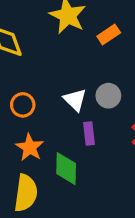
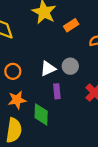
white triangle: (75, 100) -> (48, 69), turned 49
orange star: (30, 147) -> (17, 100), turned 30

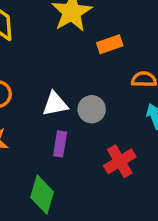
green diamond: (41, 114) -> (42, 195), moved

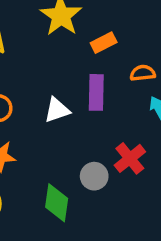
gray circle: (92, 109) -> (94, 176), moved
purple rectangle: (60, 144) -> (96, 92), moved, size x1.4

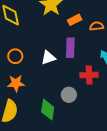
orange semicircle: (143, 73) -> (97, 26), moved
red cross: (130, 158) -> (89, 75), moved, turned 36

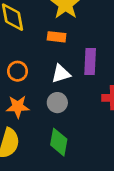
orange rectangle: (75, 20) -> (57, 37), moved, turned 32
gray circle: (69, 95) -> (57, 103), moved

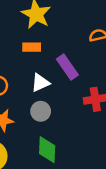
purple rectangle: (90, 61) -> (67, 67), turned -30

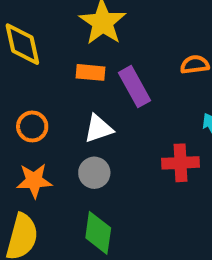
purple rectangle: (67, 67) -> (135, 87), moved

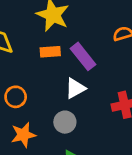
white triangle: (98, 129) -> (75, 88), moved

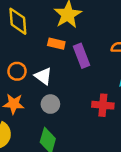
white triangle: (75, 88) -> (43, 76), moved, turned 48

